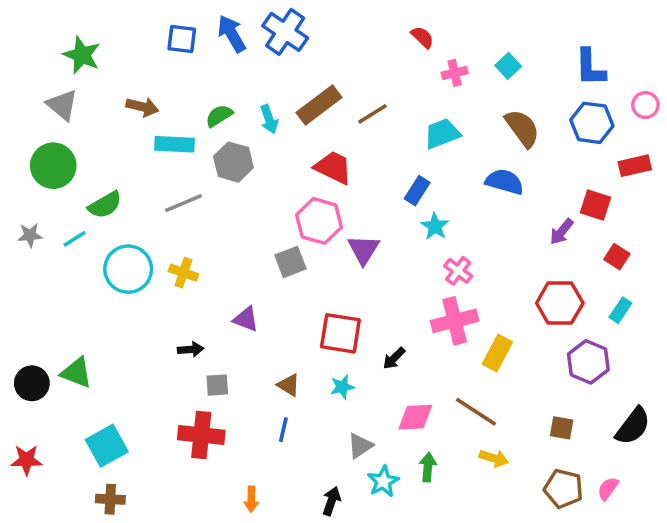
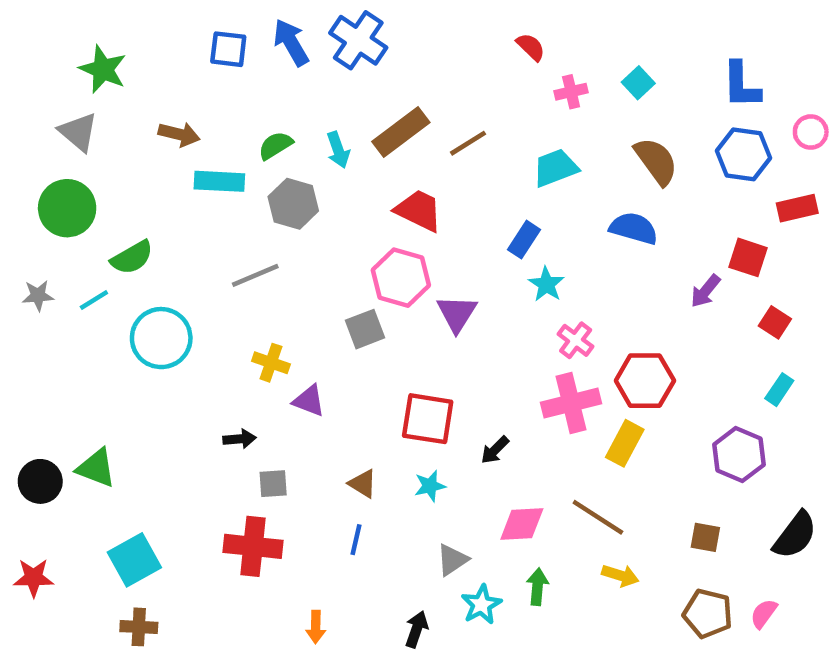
gray line: (183, 203) -> (255, 275), moved
yellow cross: (183, 273) -> (271, 363), moved
red hexagon: (560, 303) -> (645, 381), moved

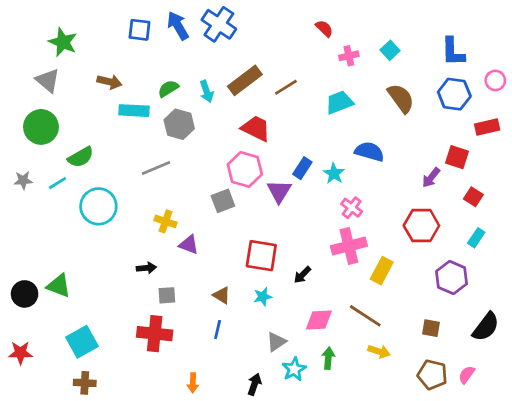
blue semicircle: (634, 228) -> (369, 152), moved
blue rectangle: (524, 240) -> (302, 168), moved
red hexagon: (645, 381) -> (421, 226), moved

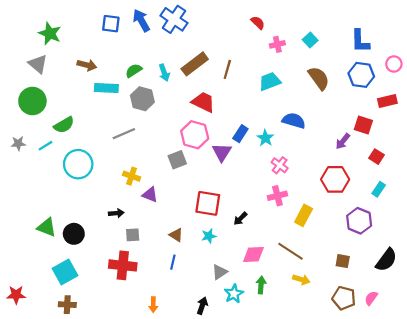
brown line: (286, 87) -> (227, 69), turned -42
pink cross: (349, 246) -> (277, 196), size x0.7
black circle: (25, 294) -> (74, 234), moved
red star: (20, 353) -> (16, 295), moved

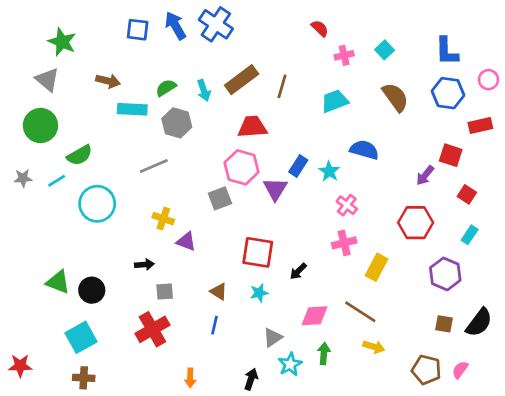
red trapezoid: (203, 102) -> (252, 127), turned -30
brown square: (343, 261) -> (444, 324), moved
red cross: (123, 265) -> (152, 329), turned -36

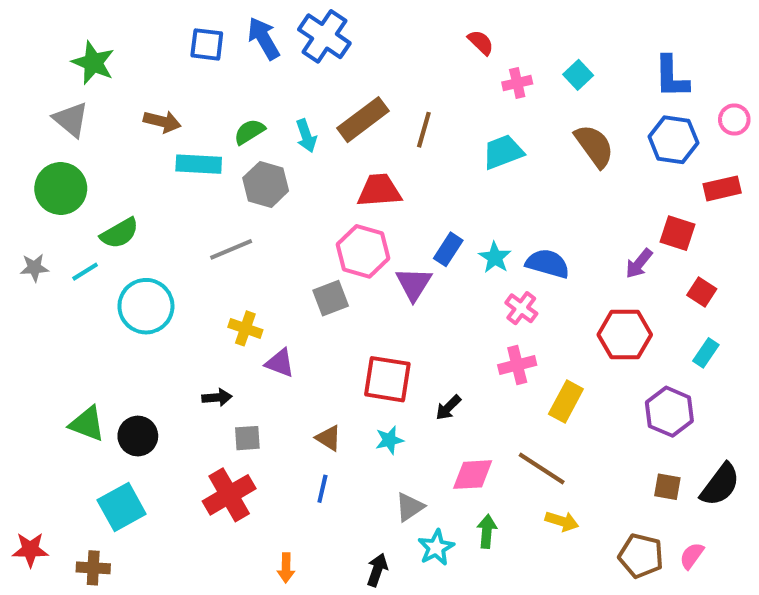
blue semicircle: (364, 150) -> (548, 264), moved
brown cross: (84, 378) -> (93, 568), moved

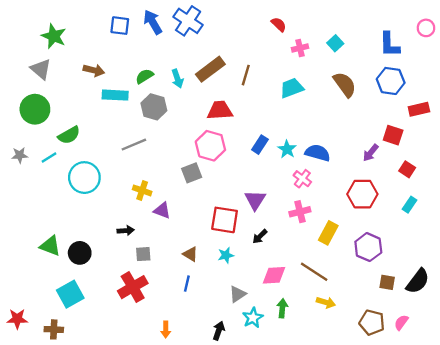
pink circle: (734, 120) -> (426, 28), moved
purple triangle: (414, 284) -> (255, 200), moved
purple hexagon: (669, 412) -> (368, 247), moved

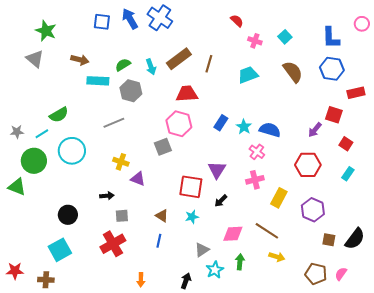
pink cross: (300, 48) -> (255, 41), turned 32
green circle: (35, 109) -> (34, 161), moved
green triangle: (50, 246) -> (17, 187), moved

